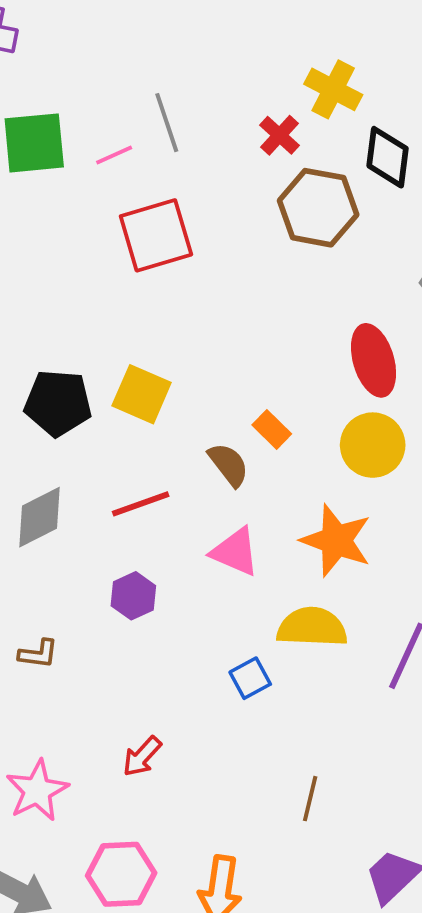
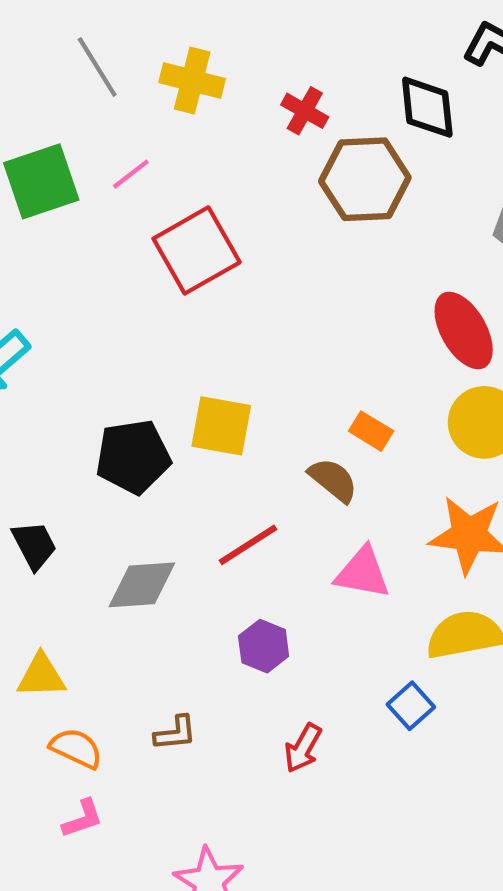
yellow cross: (333, 89) -> (192, 81), moved
gray line: (167, 123) -> (97, 67), moved
gray diamond: (39, 517) -> (142, 585), turned 36
red arrow: (142, 756) -> (303, 748), moved

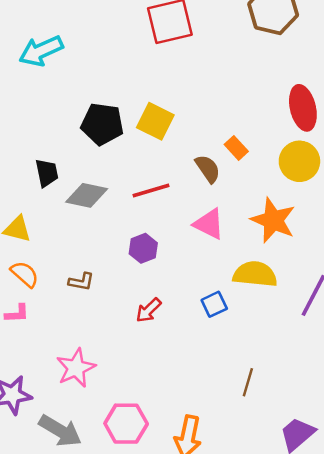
black trapezoid: (34, 545) -> (47, 173), moved

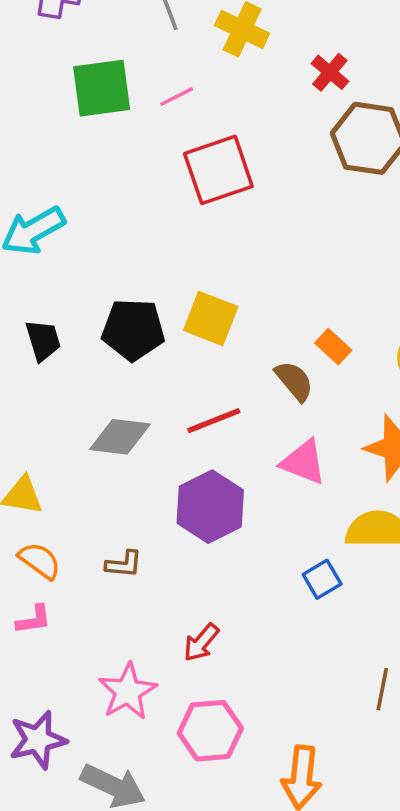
black trapezoid: (47, 173) -> (43, 340), moved
purple hexagon: (143, 248) -> (210, 507), size x1.6
red arrow: (148, 310) -> (201, 642), moved
pink hexagon: (126, 424) -> (210, 731), moved

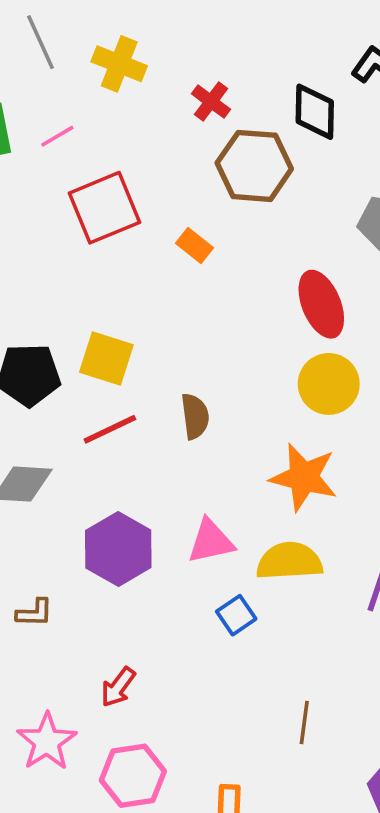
orange rectangle: (333, 347) -> (194, 245), moved
brown semicircle: (294, 381) -> (195, 416), turned 36
red line: (214, 421) -> (110, 429), moved
pink triangle: (304, 462) -> (211, 541), moved, turned -30

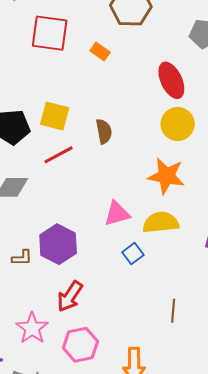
red square: (105, 208) -> (50, 33), turned 33
brown semicircle: (195, 416) -> (104, 131), moved
purple hexagon: (118, 549) -> (58, 244), moved
red arrow: (118, 687) -> (70, 296), size x1.4

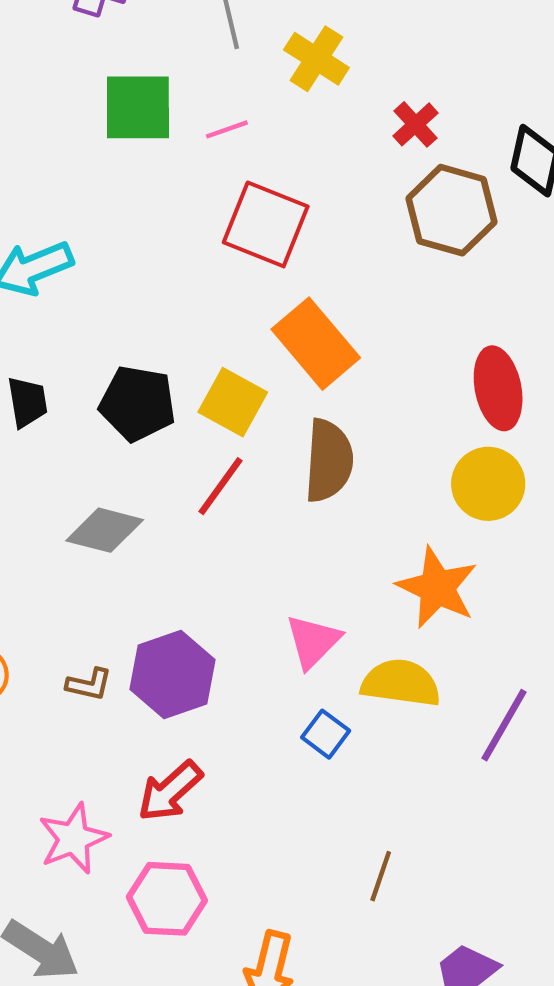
orange rectangle: (100, 51) -> (316, 344), moved, size x2.0
brown semicircle: (104, 131) -> (329, 461), size x1.5
red line: (58, 155) -> (220, 486), turned -40
pink triangle: (117, 214) -> (313, 641), turned -44
blue square: (133, 254) -> (326, 734), turned -30

